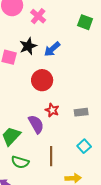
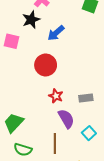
black star: (28, 46) -> (31, 20), moved
purple semicircle: (36, 124) -> (66, 119), moved

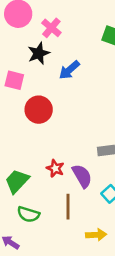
red circle: (46, 65) -> (39, 110), moved
red star: (56, 96) -> (55, 168), moved

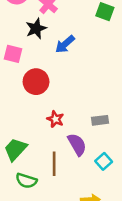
red star: (55, 168) -> (55, 119), moved
brown line: (68, 207) -> (54, 164), moved

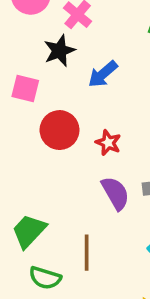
red star: (55, 119) -> (108, 143), moved
purple semicircle: (77, 144) -> (115, 193), moved

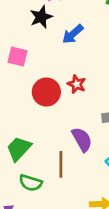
pink square: (25, 89) -> (17, 56), moved
red circle: (60, 130) -> (46, 92), moved
purple semicircle: (115, 193) -> (82, 139), moved

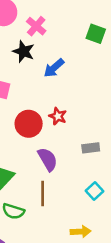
black star: (41, 17) -> (24, 51), turned -30
purple semicircle: (82, 139) -> (48, 159), moved

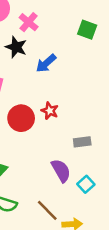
purple semicircle: (48, 159) -> (61, 171), moved
brown line: (43, 194) -> (47, 210), moved, turned -45

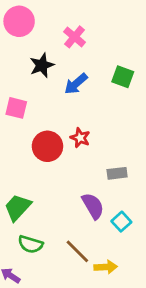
pink cross: (29, 22) -> (74, 37), moved
green square: (87, 30) -> (123, 77), moved
black star: (16, 47) -> (42, 65), turned 30

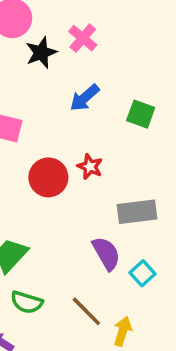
black star: (42, 65) -> (41, 53), moved
green square: (123, 77) -> (141, 114), moved
gray rectangle: (117, 173) -> (137, 212), size x1.5
yellow arrow: (106, 267) -> (123, 331), turned -70

